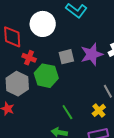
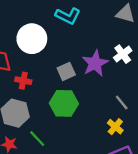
green hexagon: (46, 76) -> (64, 103), moved
green line: (67, 112) -> (37, 139), moved

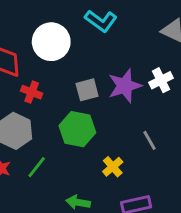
yellow cross: (115, 127) -> (113, 167), moved
green line: (37, 139) -> (37, 167), turned 72

